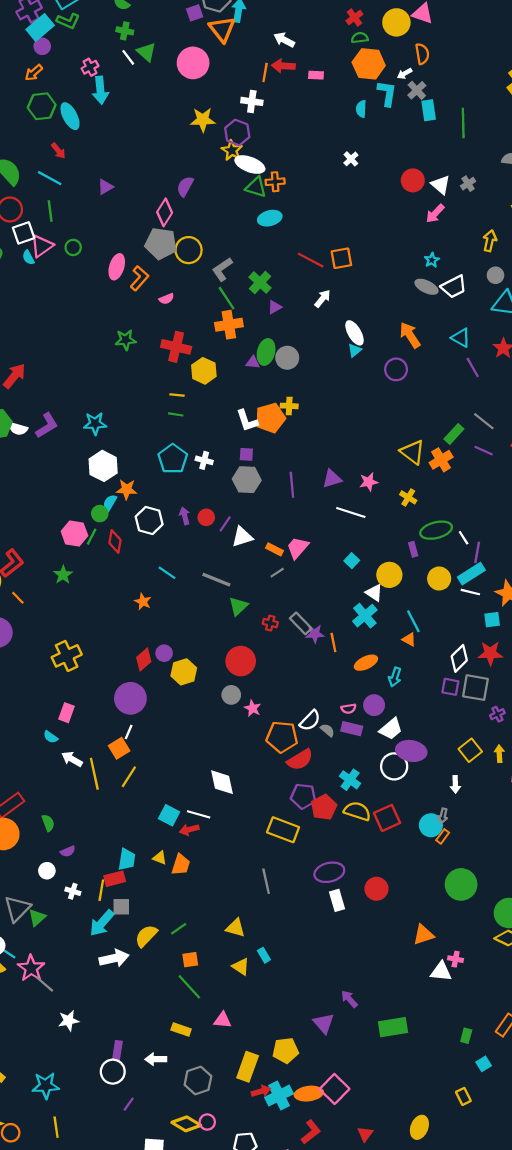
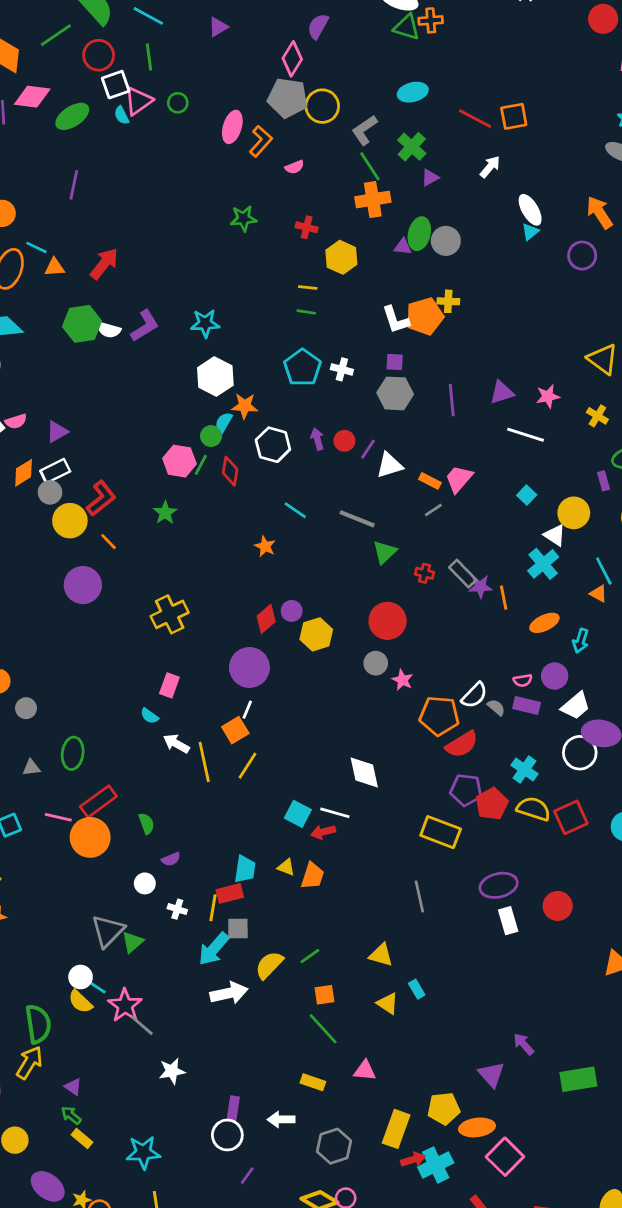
cyan ellipse: (270, 218) -> (413, 92), moved
red cross: (176, 347) -> (307, 227), size x0.6
orange ellipse: (309, 1094) -> (477, 1127), moved

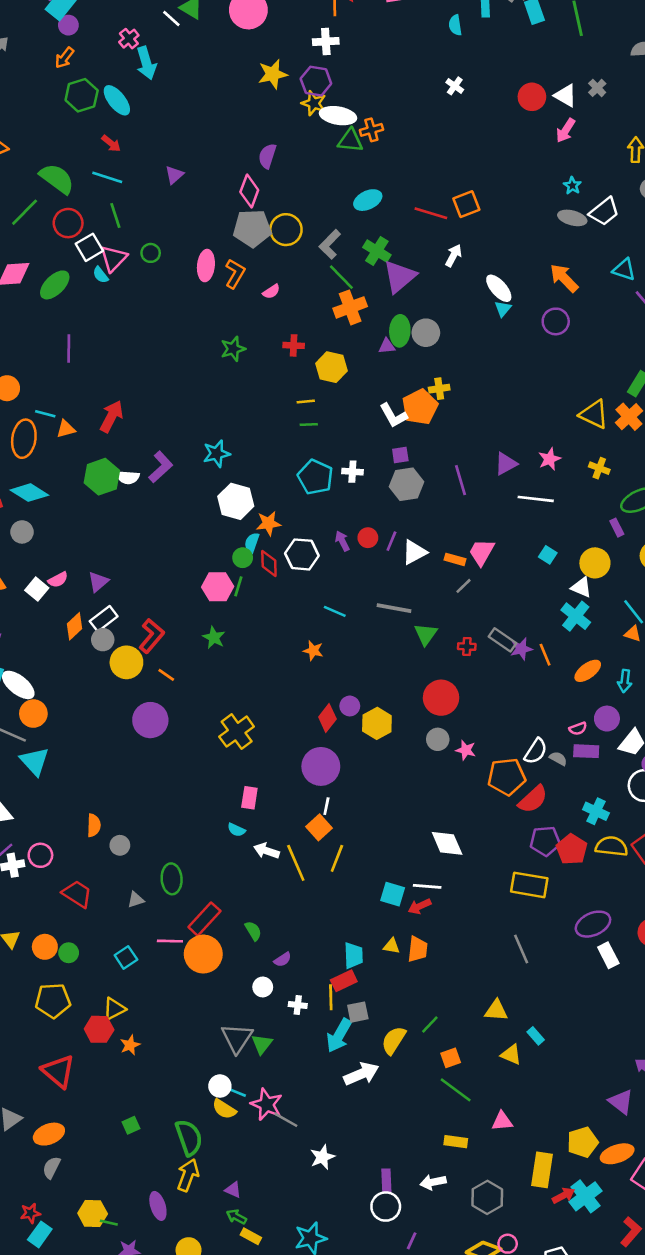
purple triangle: (430, 178) -> (400, 276), size x2.0
red diamond: (230, 471) -> (269, 563), moved

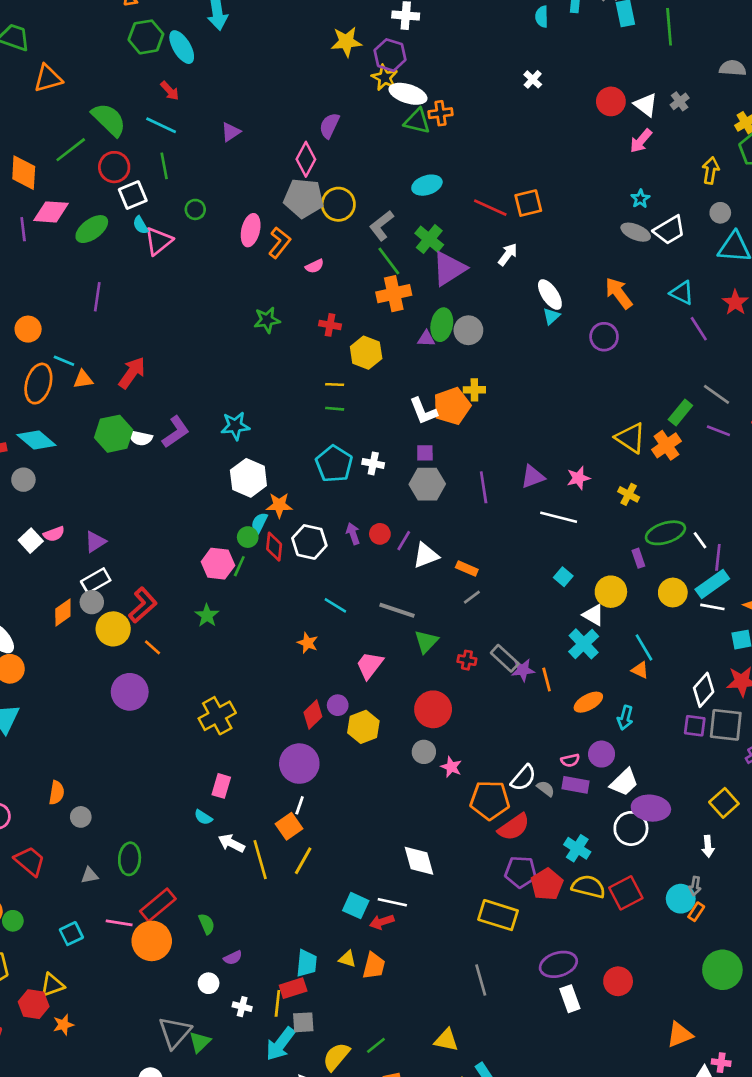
pink triangle: (114, 258) -> (158, 241), moved
pink trapezoid: (482, 552) -> (370, 665), moved
orange diamond: (75, 626) -> (63, 613), moved

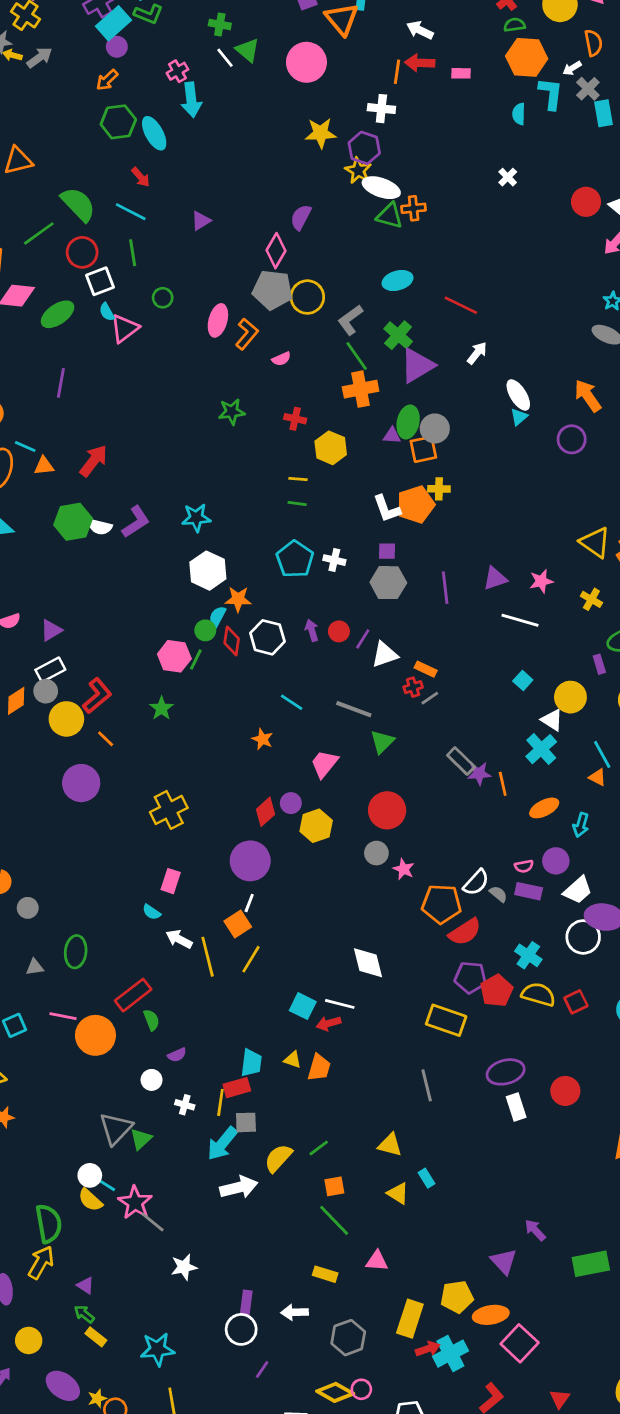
orange square: (528, 203) -> (423, 449), moved
red cross: (467, 660) -> (413, 687), moved, turned -30
red square: (626, 893) -> (576, 1002), size x0.7
red rectangle: (158, 905) -> (133, 995), moved

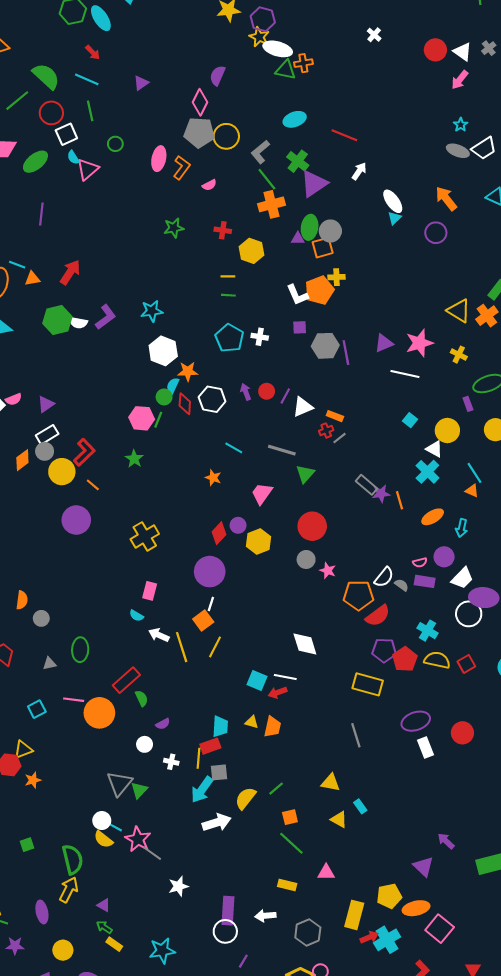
pink star: (541, 581) -> (419, 343), size x1.5
gray hexagon: (388, 583) -> (325, 346), moved
purple rectangle: (246, 1303) -> (228, 911), size x1.5

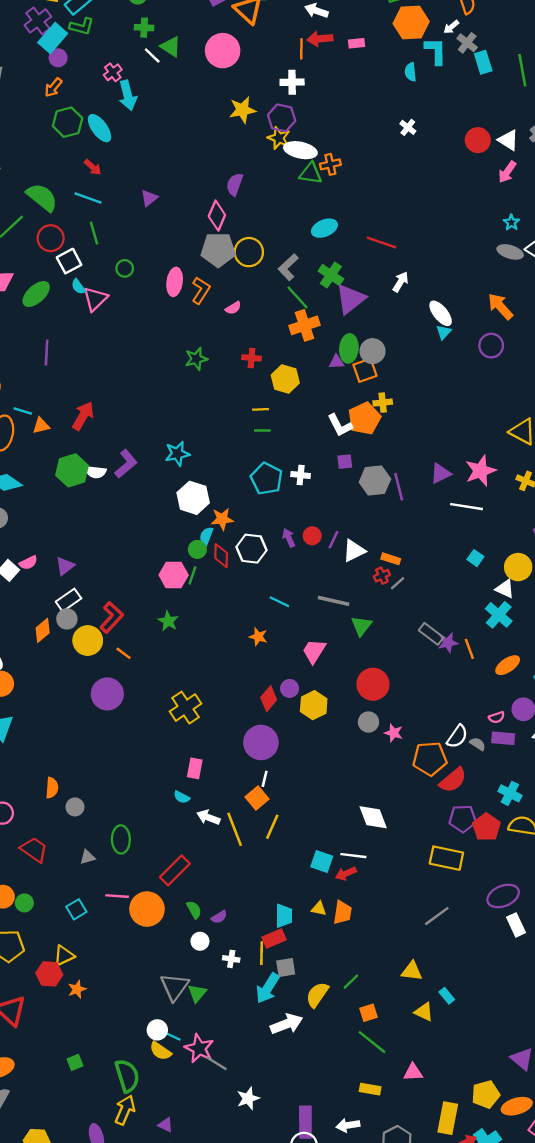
green semicircle: (142, 698) -> (194, 910), moved
gray line: (356, 735) -> (437, 916), turned 75

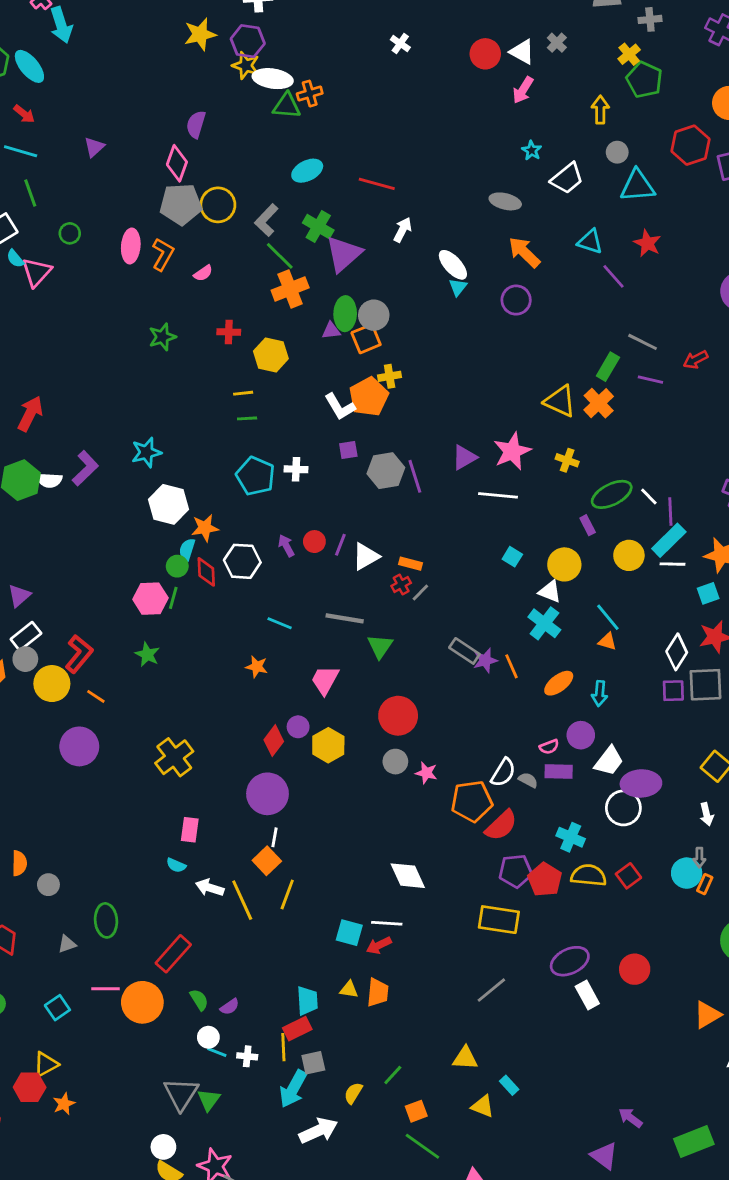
gray ellipse: (510, 252) -> (505, 201), moved
yellow semicircle: (317, 995) -> (353, 1093), size x0.7
cyan line: (173, 1036) -> (217, 1052), moved

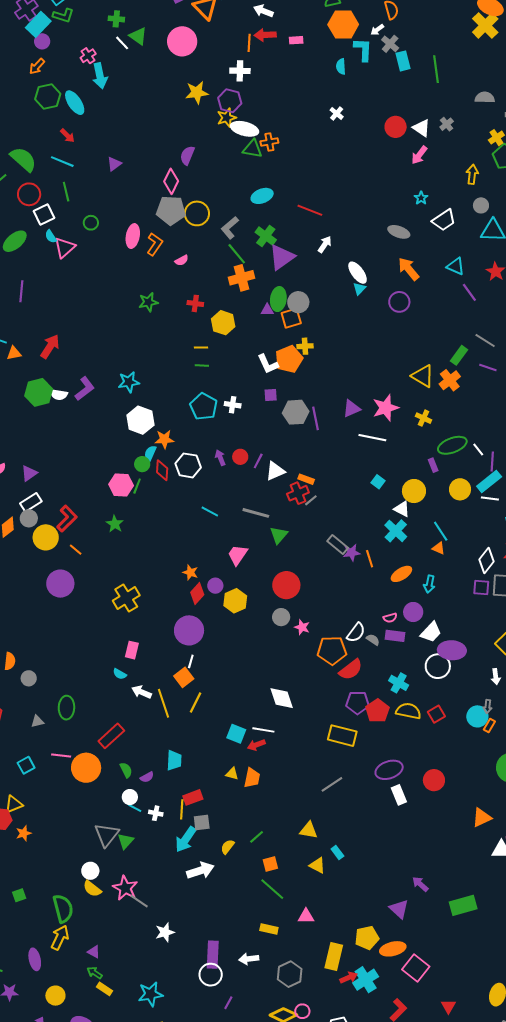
yellow star: (246, 66) -> (227, 118), turned 30
red cross: (401, 584) -> (298, 493), size x1.5
orange star: (257, 667) -> (190, 572), moved
cyan trapezoid: (307, 1001) -> (174, 760), moved

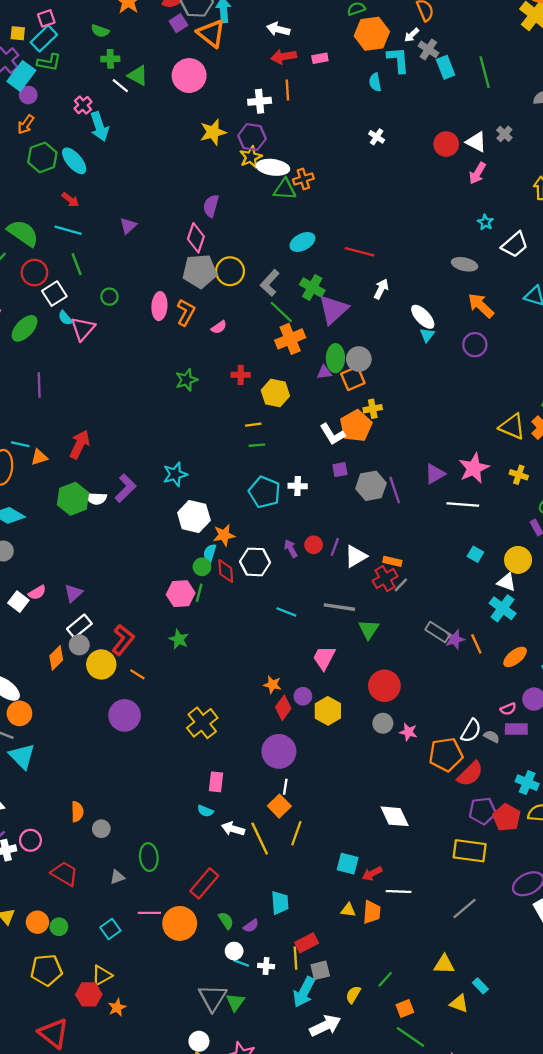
orange line: (249, 43) -> (287, 90), moved
white line: (263, 730) -> (399, 892), moved

